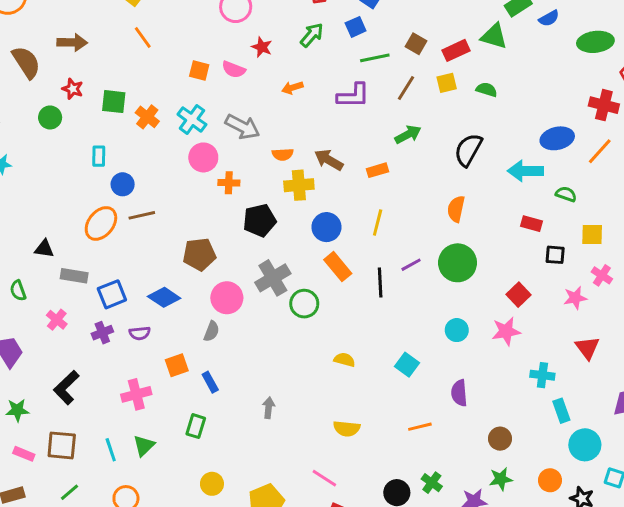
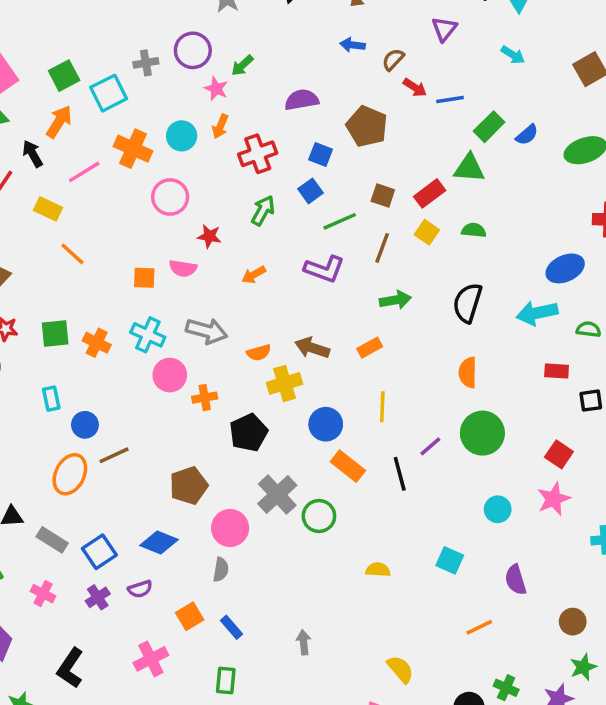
yellow square: (447, 83) -> (427, 232), turned -30
purple L-shape: (353, 96) -> (324, 269), turned 32
green arrow: (408, 134) -> (395, 300), turned 30
gray rectangle: (74, 276) -> (52, 540), turned 35
yellow semicircle: (347, 429) -> (400, 669), moved, turned -125

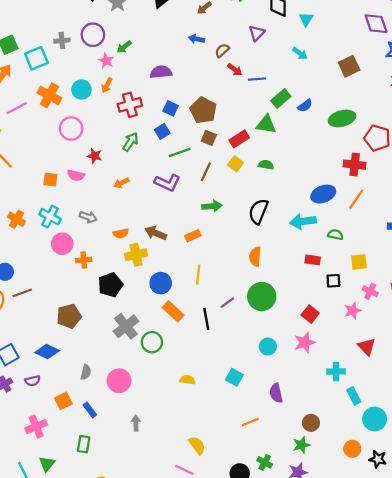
brown pentagon: (367, 126) -> (203, 110), moved
gray arrow: (207, 331) -> (88, 217), size x0.7
pink circle: (230, 528) -> (119, 381), moved
green star: (583, 667) -> (301, 445), moved

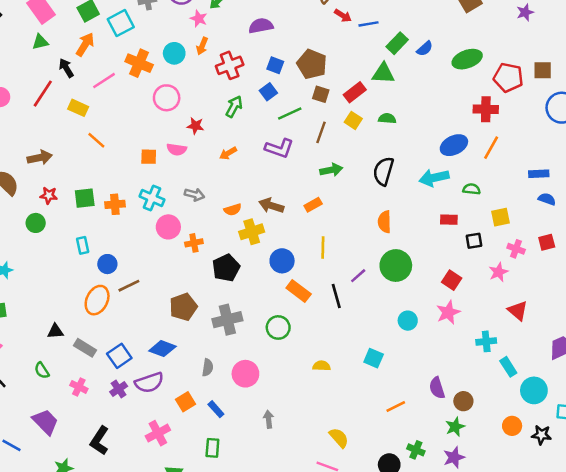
orange cross: (16, 219) -> (115, 204), turned -30
gray cross: (126, 326) -> (227, 320), moved, turned 30
purple semicircle: (33, 381) -> (149, 383), size x1.6
purple semicircle: (276, 393) -> (437, 388), moved

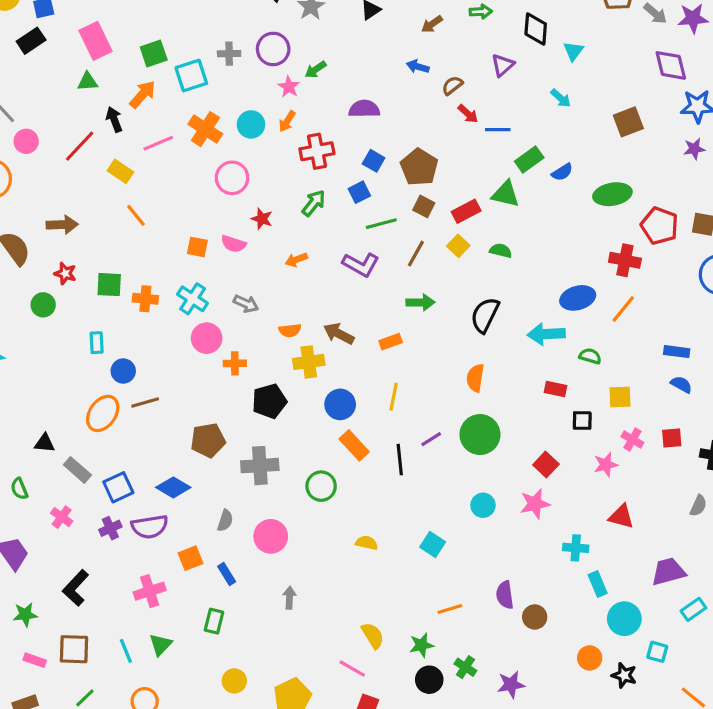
red triangle: (518, 311) -> (621, 517), turned -35
green star: (455, 427) -> (421, 645), moved

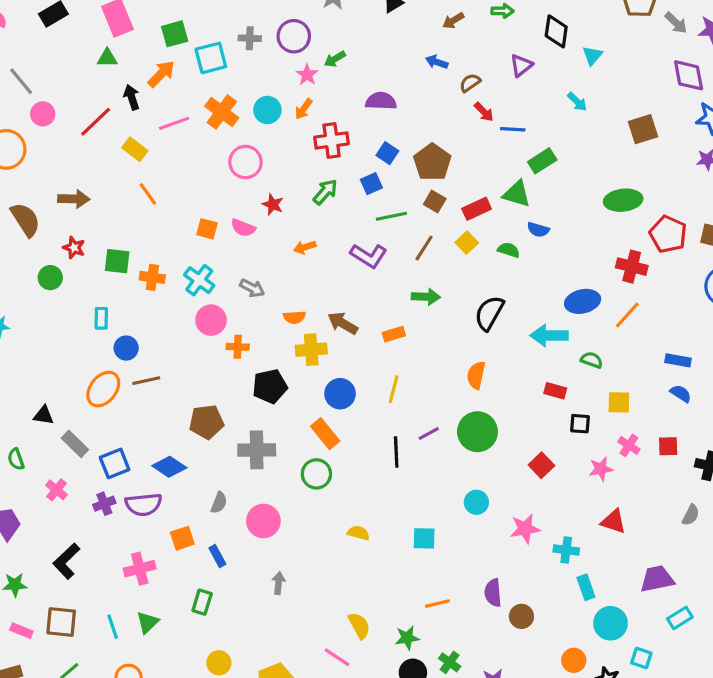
blue semicircle: (562, 172) -> (538, 230), moved, turned 45
orange rectangle: (354, 445) -> (325, 434), moved
pink star: (535, 504) -> (525, 529), moved
cyan square: (433, 544) -> (424, 538), turned -35

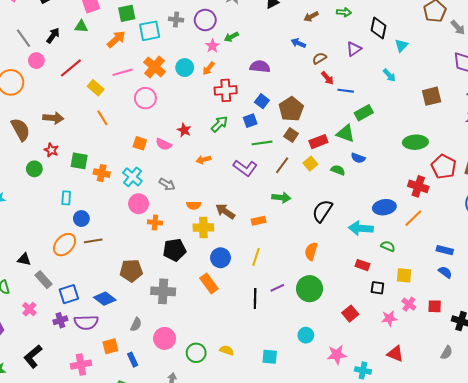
black arrow: (132, 97) -> (53, 35), moved, turned 49
pink circle: (245, 162) -> (145, 98), moved
green circle: (316, 474) -> (196, 353), moved

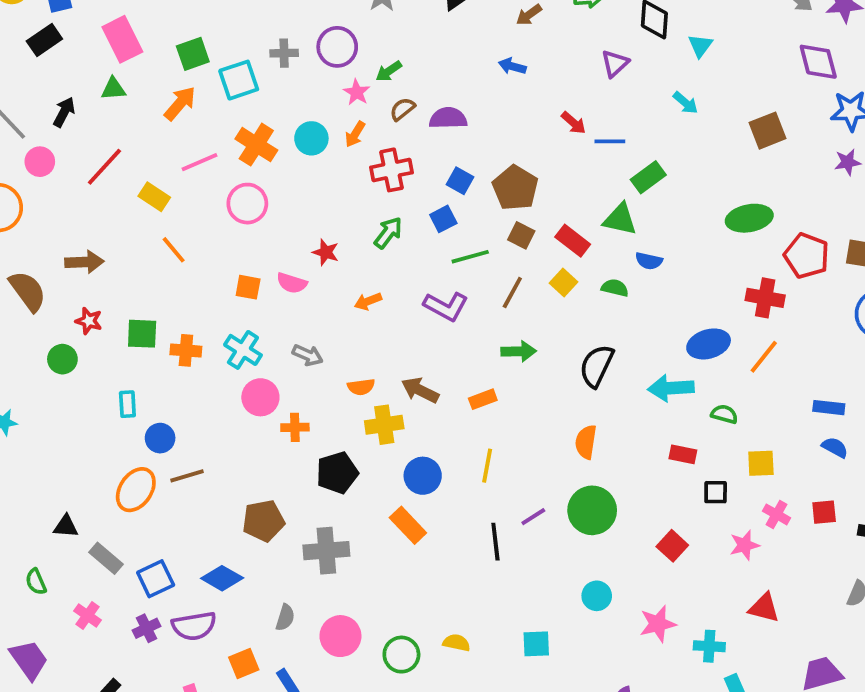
brown semicircle: (319, 58) -> (402, 109), moved
red rectangle: (318, 142) -> (573, 241), turned 66

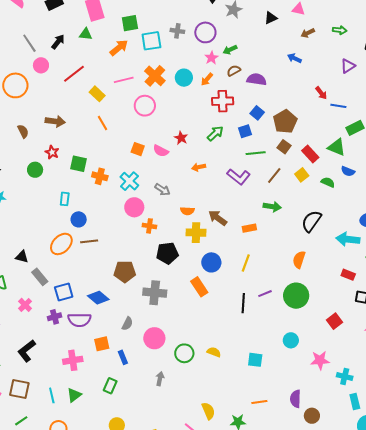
brown semicircle: (28, 291) -> (23, 131), size x0.6

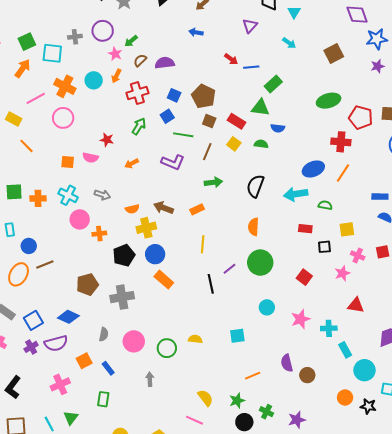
cyan square: (151, 41) -> (52, 53), turned 30
green line: (256, 153) -> (183, 135), turned 30
blue circle: (211, 262) -> (155, 254), moved

